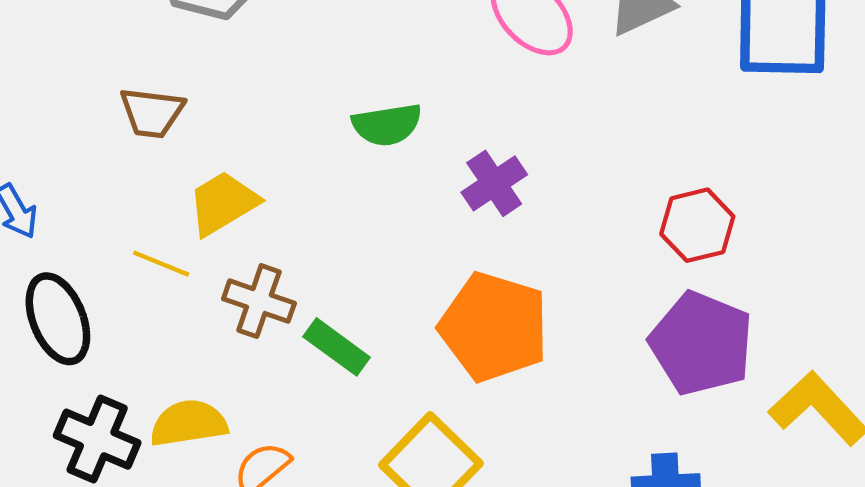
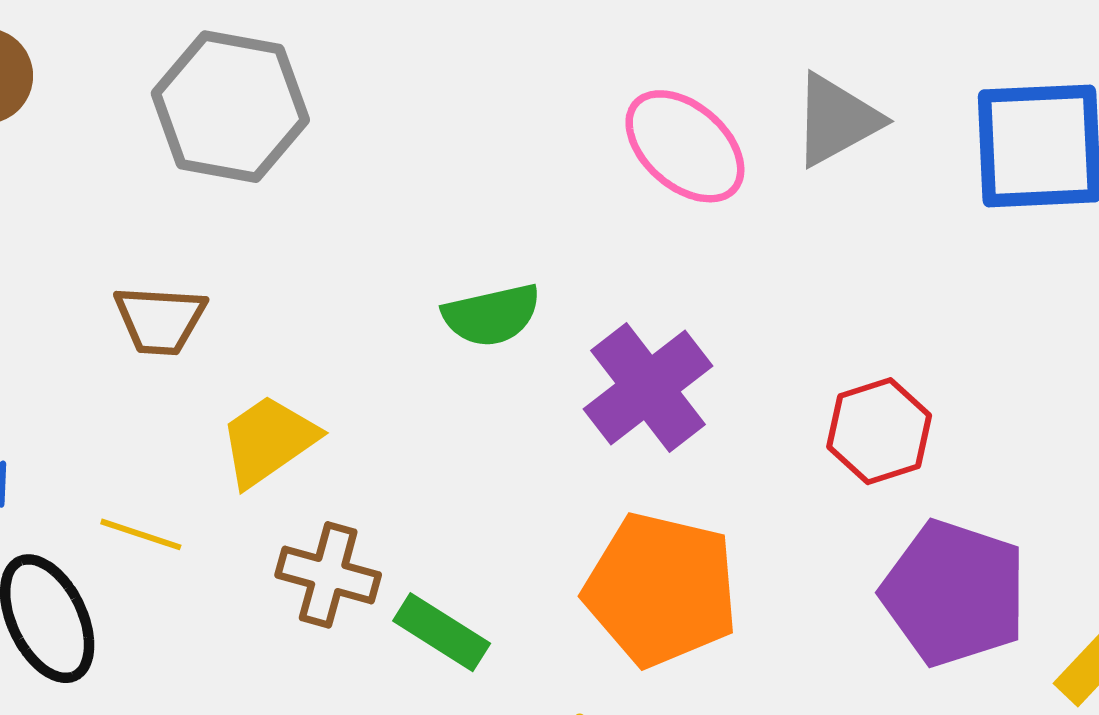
purple cross: (494, 183) -> (648, 388), size x1.4
red hexagon: (697, 225) -> (879, 431), moved
yellow line: (161, 264) -> (141, 534), moved

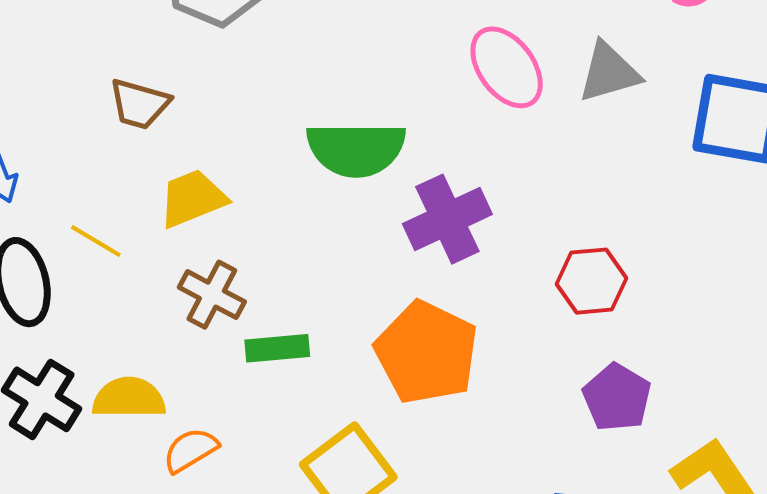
green semicircle: (492, 315) -> (356, 149), size x1.5
purple pentagon: (954, 593) -> (617, 397), size x0.7
green rectangle: (442, 632) -> (277, 348), turned -50

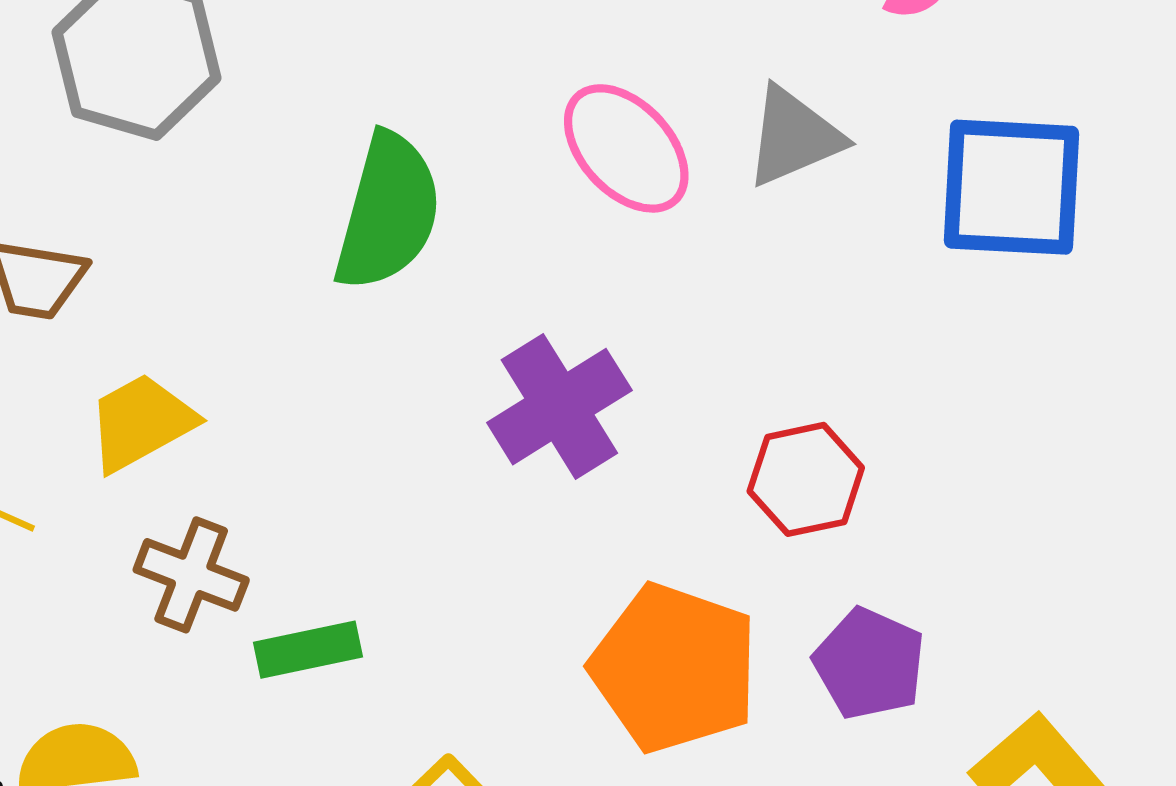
green semicircle: (356, 149) -> (388, 212), moved, turned -68
orange pentagon: (426, 352) -> (674, 668), moved

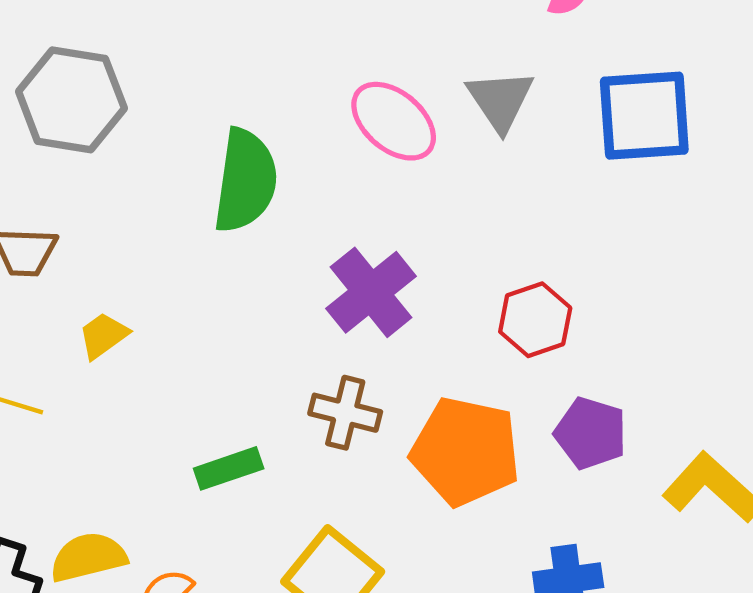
gray triangle: (794, 137) -> (500, 100), turned -34
yellow trapezoid: (141, 422) -> (103, 335), size x0.7
brown cross: (191, 575) -> (345, 413), moved

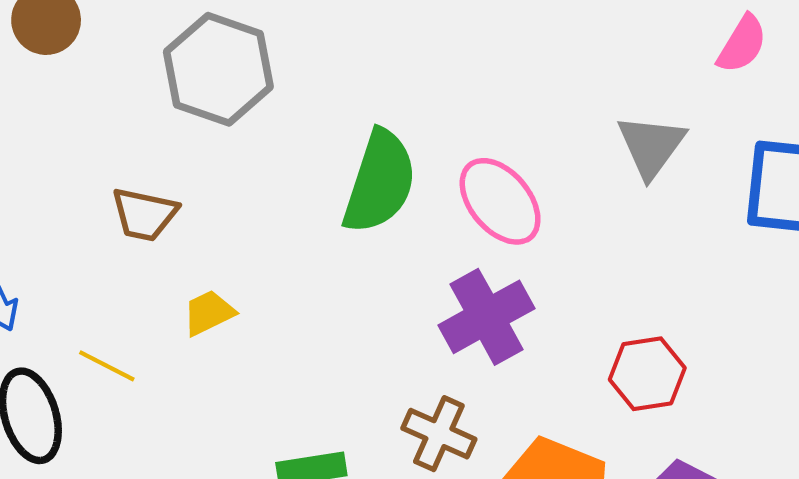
pink ellipse: (394, 121) -> (500, 201), moved

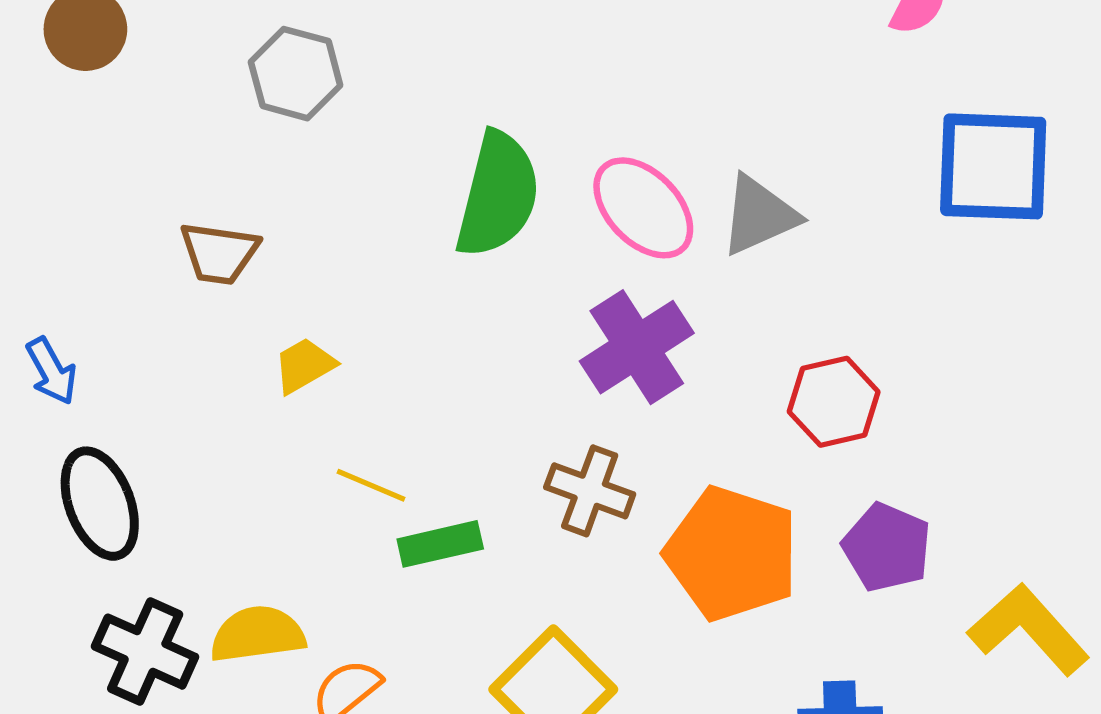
gray hexagon: (218, 69) -> (296, 74), size x0.7
gray triangle: (651, 146) -> (759, 215), moved, turned 34
yellow line: (107, 366) -> (371, 485), moved

